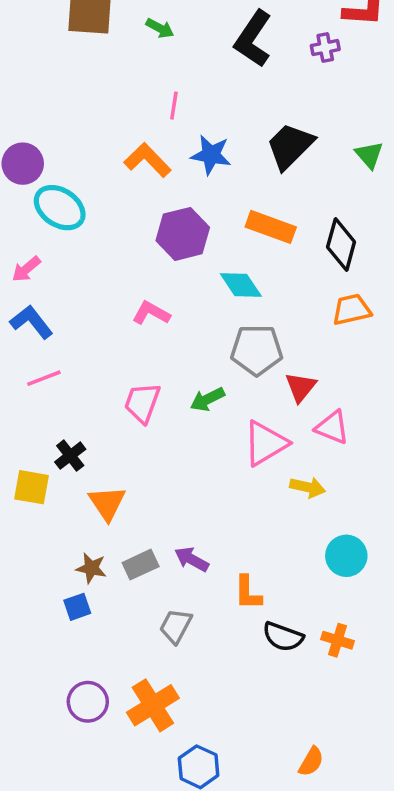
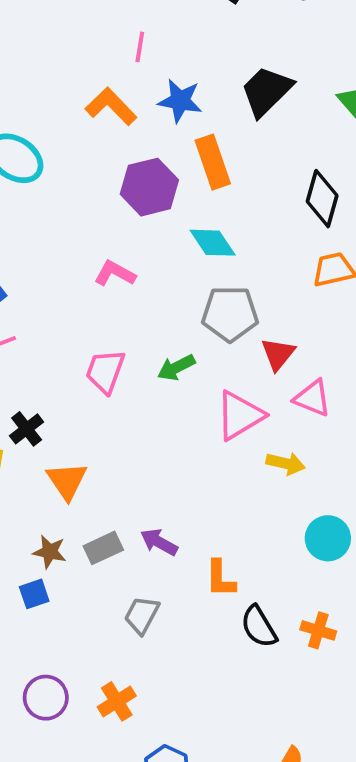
orange rectangle: (271, 227) -> (213, 162), moved, turned 51
black semicircle: (283, 637) -> (259, 627), turned 39
orange cross: (153, 705) -> (117, 701), size x0.7

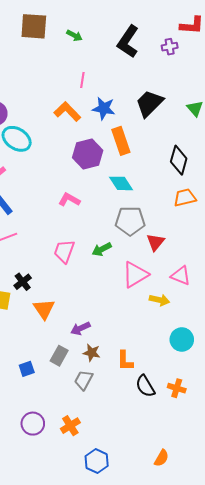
pink triangle: (313, 398) -> (181, 276), moved
purple arrow: (159, 542) -> (80, 328), moved, turned -54
gray rectangle: (103, 548) -> (59, 356), moved, turned -36
brown star: (50, 552) -> (92, 353), moved

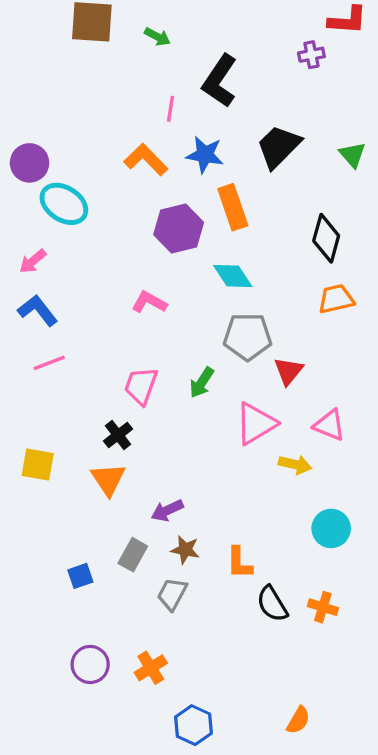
black L-shape: (128, 42) -> (220, 81), moved
green arrow: (102, 249) -> (202, 383), turned -30
black cross: (23, 282) -> (118, 435), moved

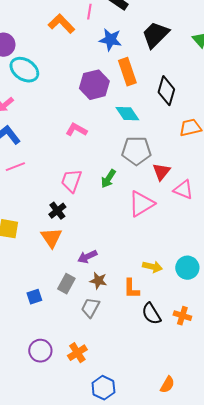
orange L-shape: (146, 160) -> (61, 24), moved
black diamond: (326, 238) -> (166, 91), moved
pink triangle: (329, 425) -> (183, 190), moved
yellow arrow: (295, 465) -> (152, 267), moved

